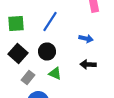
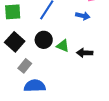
blue arrow: (86, 38) -> (83, 16), moved
green triangle: (55, 74) -> (63, 46), moved

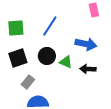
blue arrow: (83, 16) -> (86, 44), moved, size x1.5
black square: (15, 42) -> (18, 58), turned 30

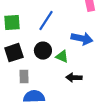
black arrow: (88, 69) -> (74, 78), moved
gray rectangle: (28, 82) -> (24, 77), turned -40

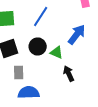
blue arrow: (82, 39) -> (77, 34), turned -65
black arrow: (74, 78) -> (69, 74), turned 63

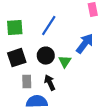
green triangle: (57, 52) -> (65, 62), turned 40
black arrow: (69, 74) -> (50, 83), moved

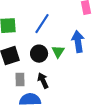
blue arrow: (85, 44) -> (78, 42), turned -45
green triangle: (65, 62) -> (58, 52), moved

